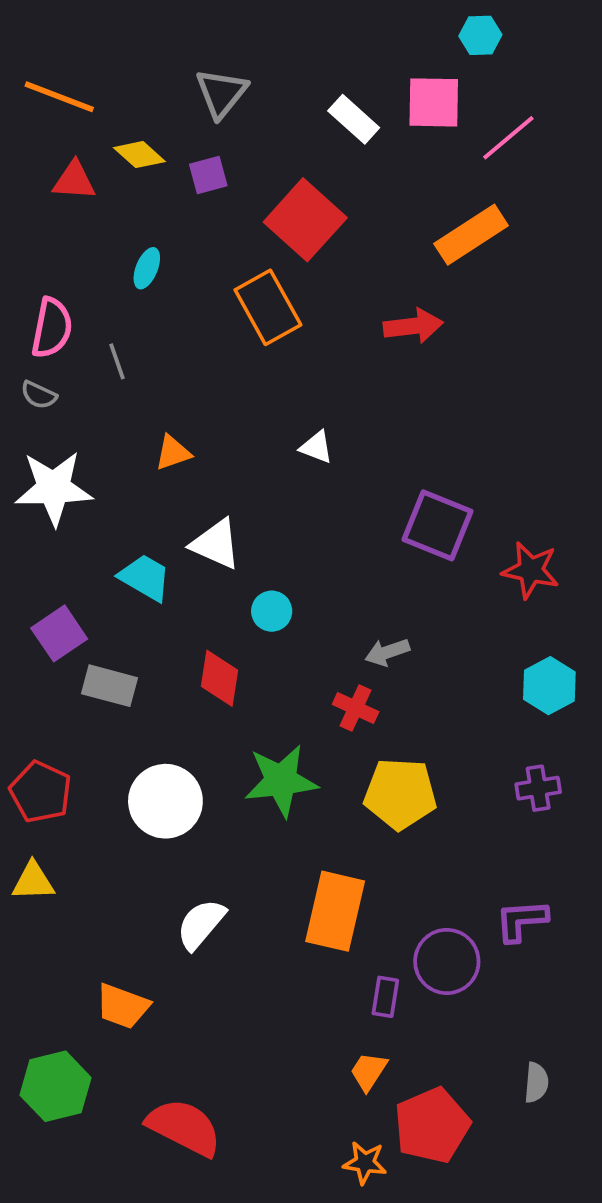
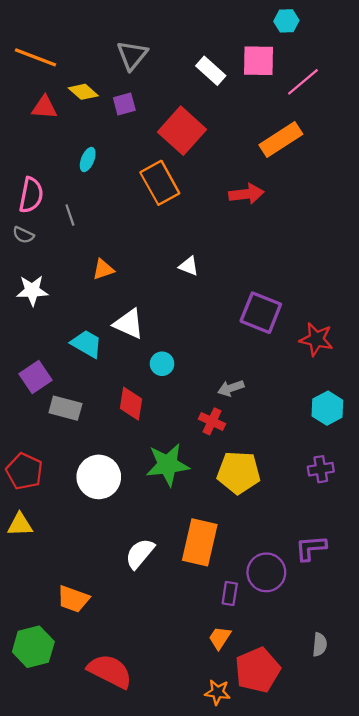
white star: (54, 488) -> (32, 290), size x0.7
white semicircle: (201, 924) -> (140, 554), moved

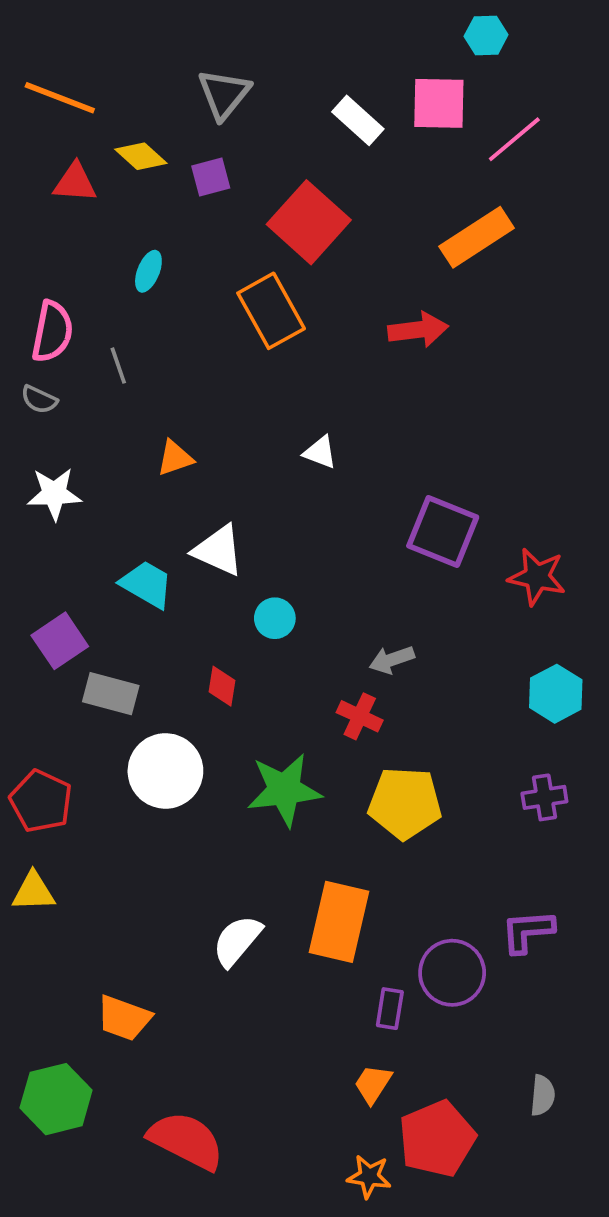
red diamond: (131, 404) -> (222, 686), size x0.7
white circle: (99, 477) -> (165, 771), moved

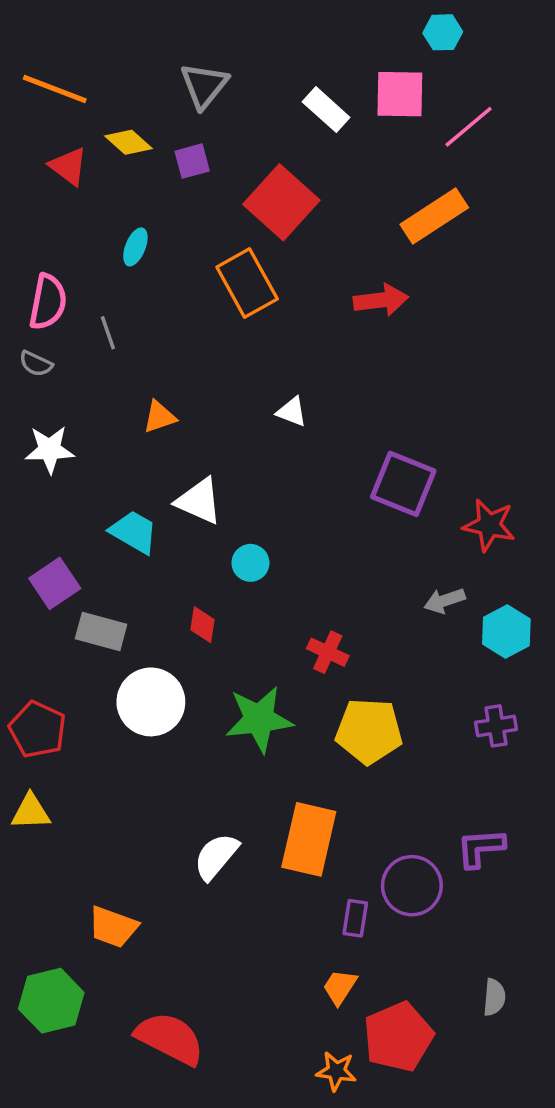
red triangle: (75, 183) -> (68, 166), turned 33
gray arrow: (392, 660) -> (444, 601), moved

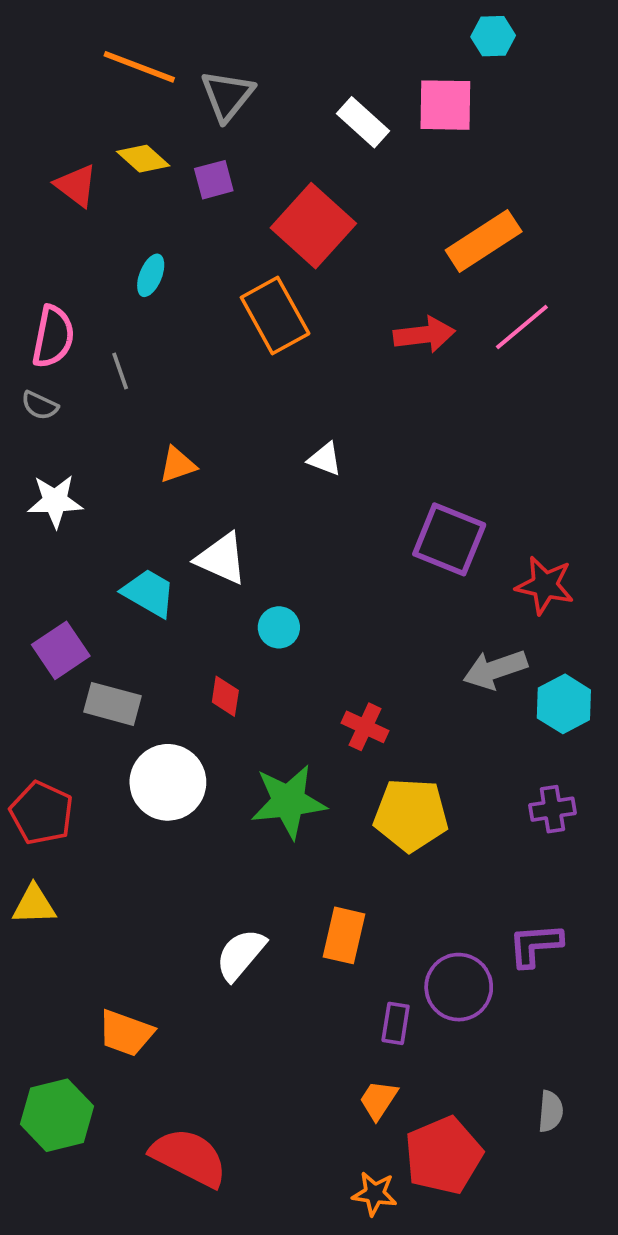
orange line: (55, 89) -> (139, 67), moved
pink line: (469, 127) -> (522, 327), moved
gray arrow: (444, 601) -> (495, 669), size x1.4
orange rectangle: (309, 839) -> (344, 935), size x0.7

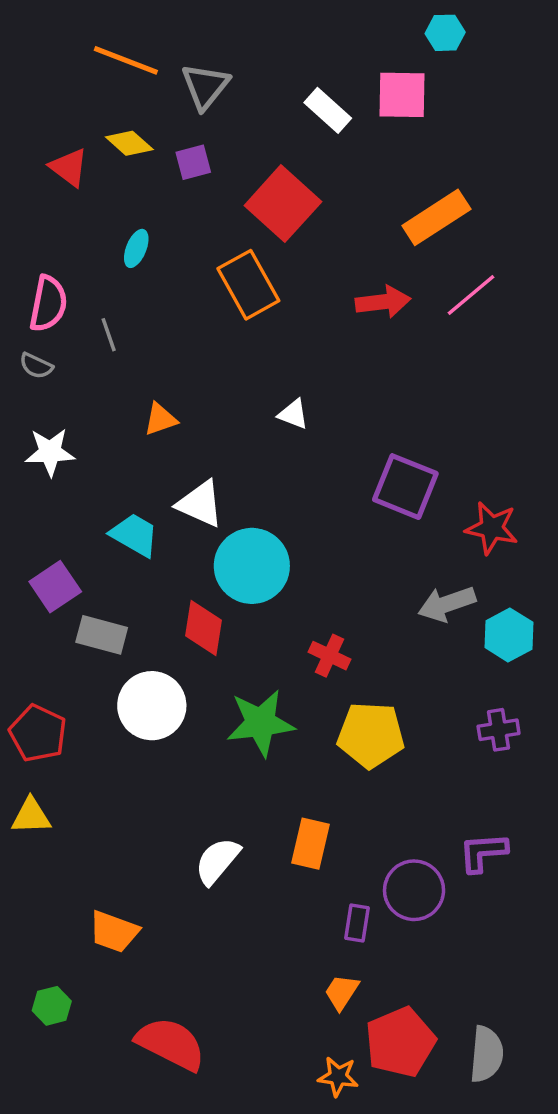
cyan circle: (279, 627) -> (252, 566), size x2.0
red diamond: (225, 696) -> (204, 628), size x1.5
gray semicircle: (551, 1111) -> (486, 1054), moved, size x1.5
green hexagon: (57, 1115) -> (52, 1006), size x0.6

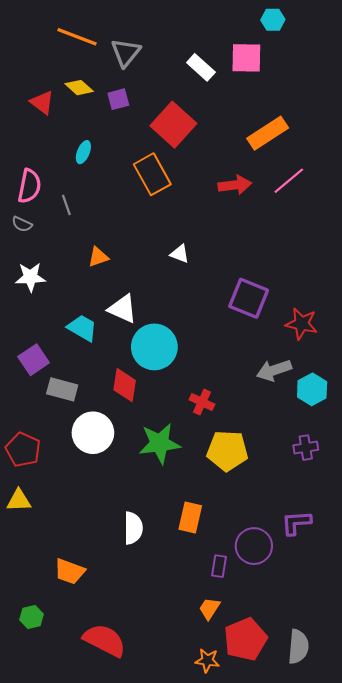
white semicircle: (217, 861) -> (133, 528), turned 140

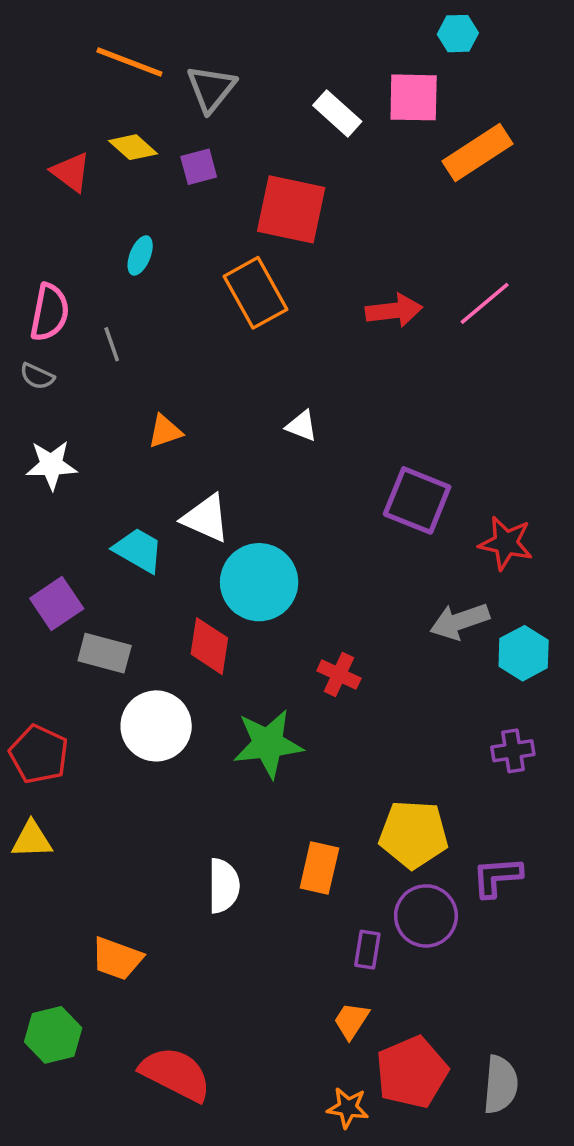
red square: (173, 125) -> (291, 209), turned -30
orange rectangle: (268, 133) -> (477, 153), moved
yellow pentagon: (227, 451) -> (414, 834), moved
green hexagon: (32, 617) -> (53, 1035), size x1.4

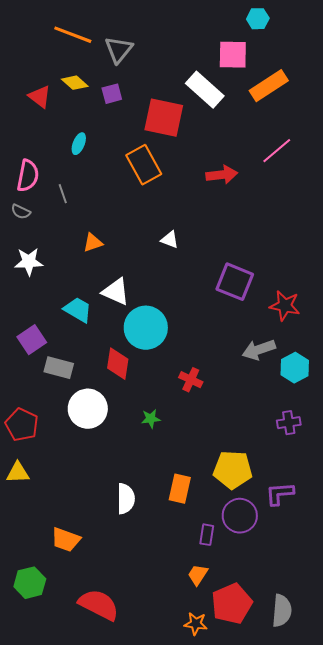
white rectangle: (337, 113) -> (205, 90), moved, size x1.4
pink line: (485, 303) -> (277, 151), moved
green star: (268, 744) -> (151, 419), size x0.5

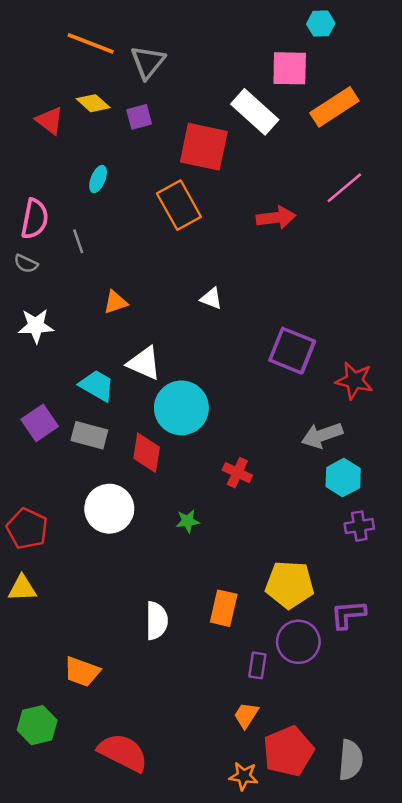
gray rectangle: (59, 368) -> (89, 435), moved
cyan hexagon: (295, 368) -> (343, 478), moved

